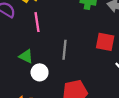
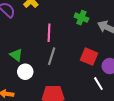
pink line: (37, 22) -> (49, 33), moved

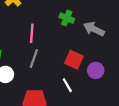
white line: (98, 84) -> (67, 85), moved

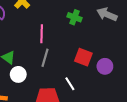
gray arrow: (94, 29) -> (107, 14), moved
white line: (67, 85) -> (70, 84), moved

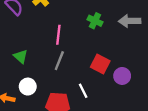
gray arrow: (107, 14) -> (130, 21), turned -30
white circle: (18, 74) -> (28, 87), moved

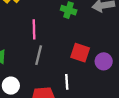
white line: (83, 91) -> (67, 82), turned 32

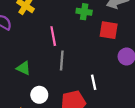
red square: (80, 53) -> (109, 30), moved

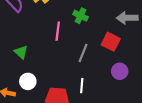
green cross: (84, 12) -> (81, 16), moved
gray line: (62, 61) -> (83, 53), moved

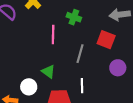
green triangle: (21, 52) -> (48, 72), moved

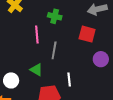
gray line: (80, 54) -> (54, 50), moved
white circle: (29, 87) -> (11, 80), moved

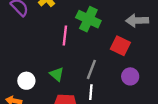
green cross: (55, 16) -> (88, 19), size x1.5
gray line: (54, 50) -> (91, 69), moved

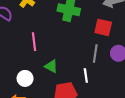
pink line: (65, 36) -> (34, 42), moved
gray line: (91, 69) -> (95, 53), moved

